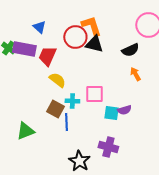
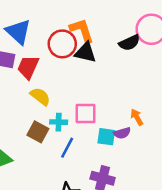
blue triangle: (39, 27) -> (18, 32), size x1.6
black semicircle: (130, 50) -> (129, 43), moved
orange arrow: (135, 74) -> (137, 117), moved
blue line: (66, 122) -> (67, 148), moved, turned 30

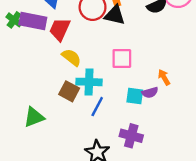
pink square: (85, 114) -> (122, 59), moved
cyan cross: (59, 122) -> (89, 82), size x1.5

